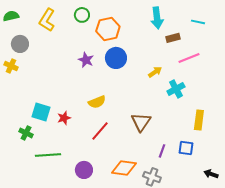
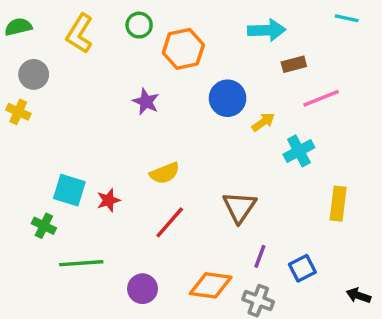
cyan arrow: (157, 18) -> (267, 30), turned -85
cyan line: (198, 22) -> (347, 18), moved
blue circle: (116, 58) -> (228, 98), moved
blue square: (186, 148) -> (302, 268), moved, turned -35
purple line: (162, 151) -> (260, 256), moved

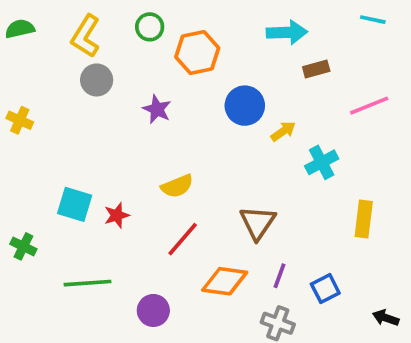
gray circle: (34, 74) -> (97, 80), moved
pink line: (321, 98) -> (369, 106), moved
green cross: (44, 226) -> (23, 246), moved
orange diamond: (211, 285) -> (225, 281), moved

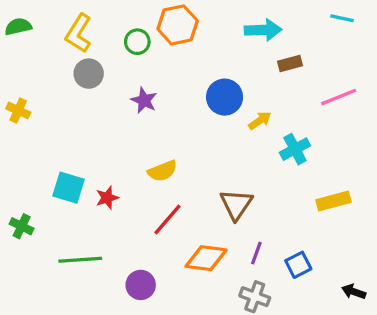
green circle: (150, 27) -> (137, 42), moved
orange hexagon: (197, 53) -> (178, 25), moved
yellow rectangle: (364, 219) -> (334, 201), turned 68

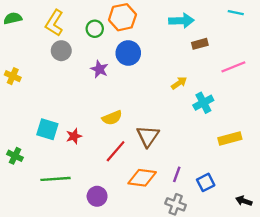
blue circle: (225, 97) -> (128, 53), moved
brown triangle: (236, 204) -> (148, 136), moved

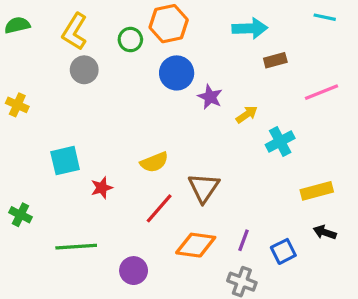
purple star: (99, 69) -> (210, 97), moved
cyan square: (47, 129) -> (65, 161), moved, turned -30
black arrow: (244, 201) -> (325, 232), moved

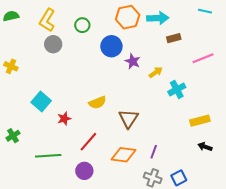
orange hexagon: (169, 24) -> (128, 17), moved
cyan square: (65, 161) -> (41, 102), turned -36
red line: (159, 208) -> (88, 142), moved
green cross: (20, 215) -> (13, 136), turned 32
blue square: (283, 251) -> (179, 178), moved

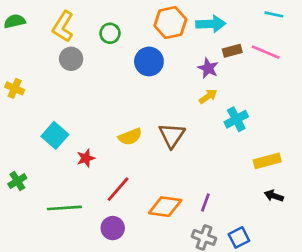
pink line: (203, 58) -> (266, 52), moved, turned 45
purple star: (133, 61) -> (208, 68), moved
brown triangle: (129, 119) -> (172, 135), moved

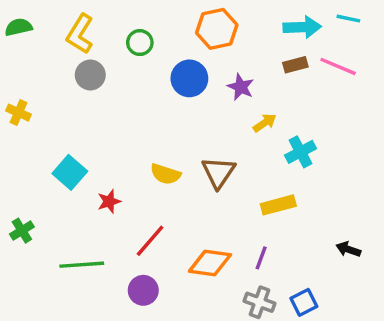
cyan arrow: (211, 24) -> (302, 27), moved
purple star: (208, 68) -> (241, 87), moved
yellow semicircle: (130, 137) -> (165, 174), turned 40
yellow rectangle: (267, 161) -> (278, 205), moved

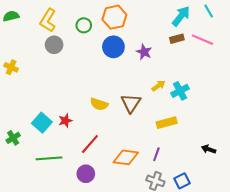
cyan line: (348, 19) -> (209, 11), turned 48
cyan arrow: (302, 27) -> (181, 16), turned -50
orange hexagon: (217, 29) -> (114, 17), moved
yellow arrow: (265, 123) -> (158, 86), moved
cyan square: (70, 172) -> (42, 123), moved

